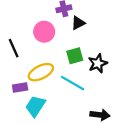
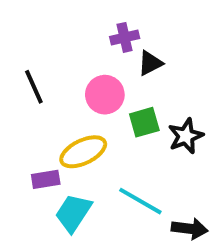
pink circle: (44, 32) -> (105, 95), moved
black line: (14, 48) -> (34, 87), moved
cyan line: (73, 83) -> (140, 201), moved

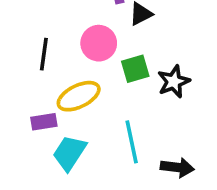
black line: (34, 87) -> (44, 54), moved, turned 32
cyan line: (140, 201) -> (132, 142), turned 48

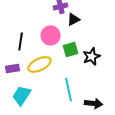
purple rectangle: (44, 122) -> (13, 68), moved
cyan trapezoid: (69, 153) -> (22, 95), moved

